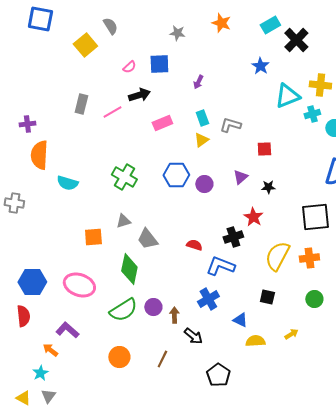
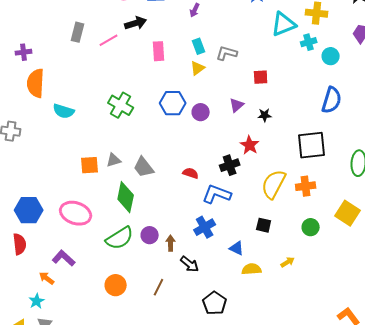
pink rectangle: (162, 123) -> (159, 51), turned -72
gray triangle: (123, 221) -> (114, 160), moved

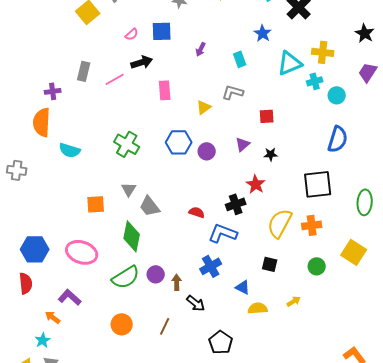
cyan rectangle: (199, 46) -> (240, 59), moved
purple cross: (24, 52) -> (53, 91), moved
gray triangle: (114, 160) -> (129, 189), moved, turned -42

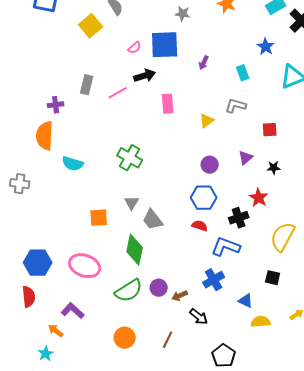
blue square: (162, 31) -> (165, 45), size x1.4
blue hexagon: (179, 142) -> (204, 198), moved
brown arrow: (177, 282) -> (180, 296), turned -112

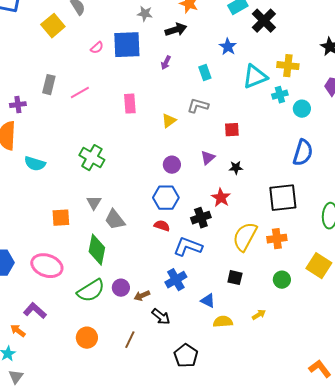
black arrow: (145, 76) -> (176, 30), moved

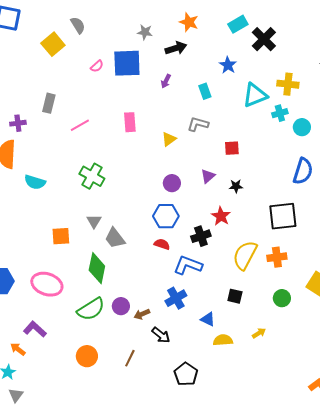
pink line: (80, 93) -> (80, 125), moved

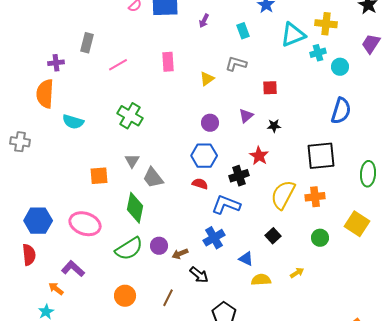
black square: (235, 296) -> (273, 236), turned 35

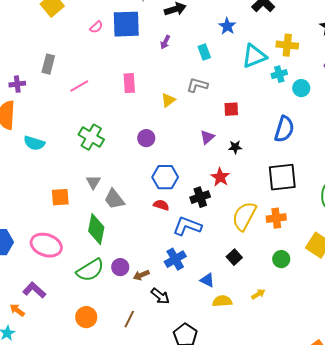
blue semicircle: (341, 111) -> (284, 129), moved
purple circle: (210, 123) -> (146, 138), moved

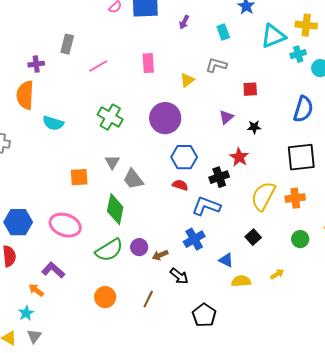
purple circle: (146, 138) -> (165, 118), size x1.8

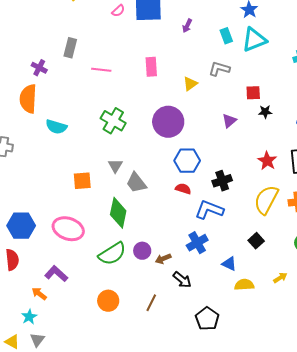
cyan triangle: (273, 36) -> (254, 40), moved
purple cross: (36, 64) -> (39, 68), turned 35
pink line: (98, 66) -> (101, 70), turned 36
black star: (254, 127) -> (265, 112), moved
red star: (239, 157) -> (267, 161), moved

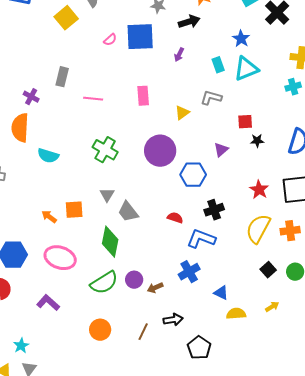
blue hexagon: (187, 161) -> (193, 175), moved
black square: (256, 241) -> (268, 270), moved
black arrow: (182, 280) -> (173, 320), moved, turned -48
orange arrow: (39, 294) -> (49, 217), moved

